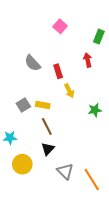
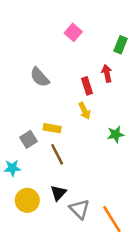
red rectangle: (58, 71) -> (87, 86), moved
gray square: (23, 105) -> (28, 139), moved
black triangle: (48, 149) -> (58, 193), moved

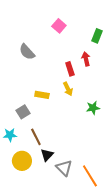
gray semicircle: (40, 77) -> (27, 52), moved
yellow rectangle: (52, 128) -> (42, 95), moved
brown line: (57, 154) -> (36, 137), moved

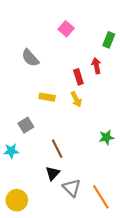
yellow rectangle: (42, 95) -> (47, 97), moved
green star: (93, 108) -> (106, 137), moved
brown line: (36, 137) -> (57, 149), moved
yellow circle: (22, 161) -> (17, 200), moved

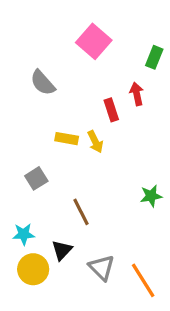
pink square: (66, 29) -> (94, 41), size x1.5
yellow arrow: (76, 99) -> (95, 142), moved
cyan star: (11, 151) -> (24, 234), moved
black triangle: (53, 173) -> (62, 250), moved
yellow circle: (17, 200) -> (33, 269), moved

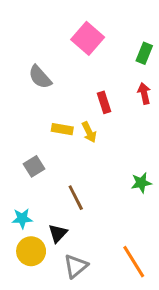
red arrow: (137, 94) -> (144, 93), moved
gray triangle: (102, 268) -> (76, 266), moved, turned 35

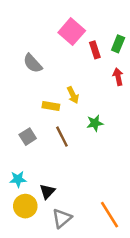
red rectangle: (104, 102) -> (95, 50), moved
yellow arrow: (89, 132) -> (73, 95), moved
green star: (141, 183) -> (95, 123), moved
brown line: (76, 198) -> (62, 137), moved

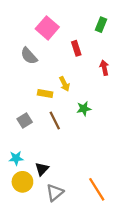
pink square: (72, 32) -> (47, 28), moved
green rectangle: (118, 44) -> (101, 25), moved
red rectangle: (95, 50) -> (76, 48), moved

